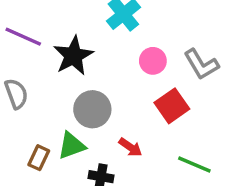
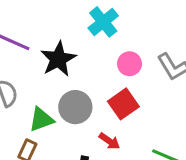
red square: (172, 106) -> (123, 104), moved
green triangle: (72, 146) -> (41, 119), moved

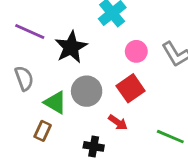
green triangle: (41, 119) -> (55, 102), turned 50

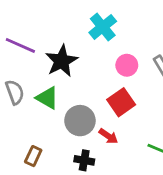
gray circle: (87, 91) -> (80, 121), moved
green triangle: (55, 102) -> (47, 98), moved
brown rectangle: (43, 131) -> (33, 156), moved

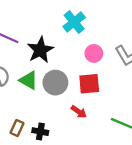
red square: (121, 102) -> (89, 84), turned 30
gray circle: (80, 121) -> (55, 83), moved
black cross: (84, 160) -> (40, 132), moved

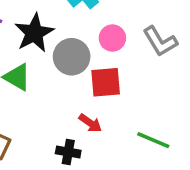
gray circle: (55, 83) -> (72, 57), moved
black cross: (40, 132) -> (68, 152), moved

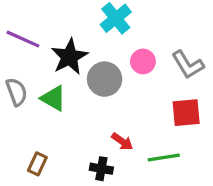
red square: (106, 82) -> (186, 113), moved
green line: (153, 140) -> (164, 157), moved, turned -32

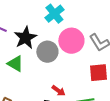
pink circle: (143, 61) -> (71, 41), size x1.6

